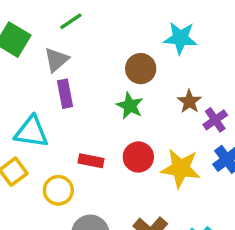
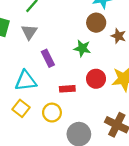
brown circle: (141, 69) -> (96, 23), moved
purple rectangle: (65, 94) -> (48, 58), moved

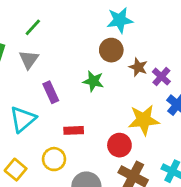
red circle: (96, 79) -> (119, 145), moved
cyan triangle: (26, 81) -> (23, 119), turned -35
yellow square: (21, 108) -> (16, 170), moved

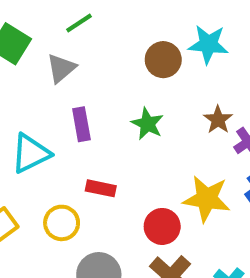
brown circle: (111, 50) -> (163, 60), moved

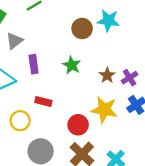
gray triangle: (61, 68) -> (14, 41), moved
brown star: (218, 120) -> (107, 75), moved

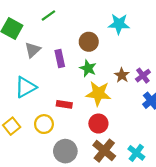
brown circle: (82, 28) -> (89, 42), moved
purple rectangle: (34, 64) -> (60, 59), moved
yellow star: (104, 110) -> (98, 94), moved

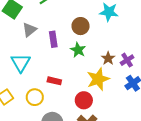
cyan triangle: (26, 87) -> (21, 63), turned -35
yellow star: (98, 94) -> (98, 79), moved, turned -30

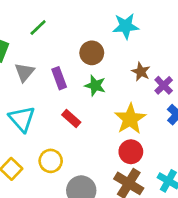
brown star: (108, 58) -> (141, 72), moved
red rectangle: (54, 81) -> (71, 119), moved, turned 40
red circle: (84, 100) -> (131, 152), moved

